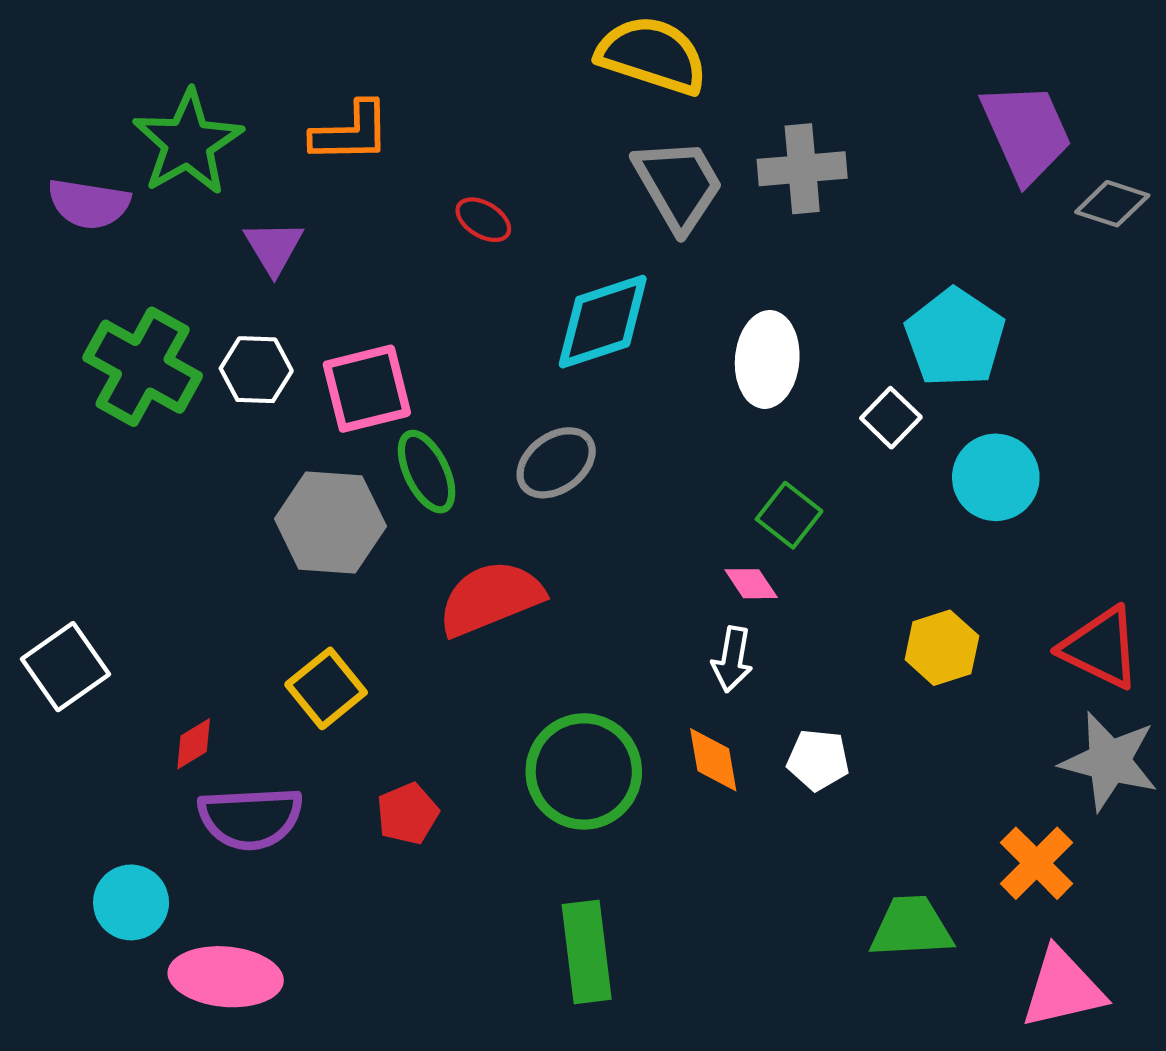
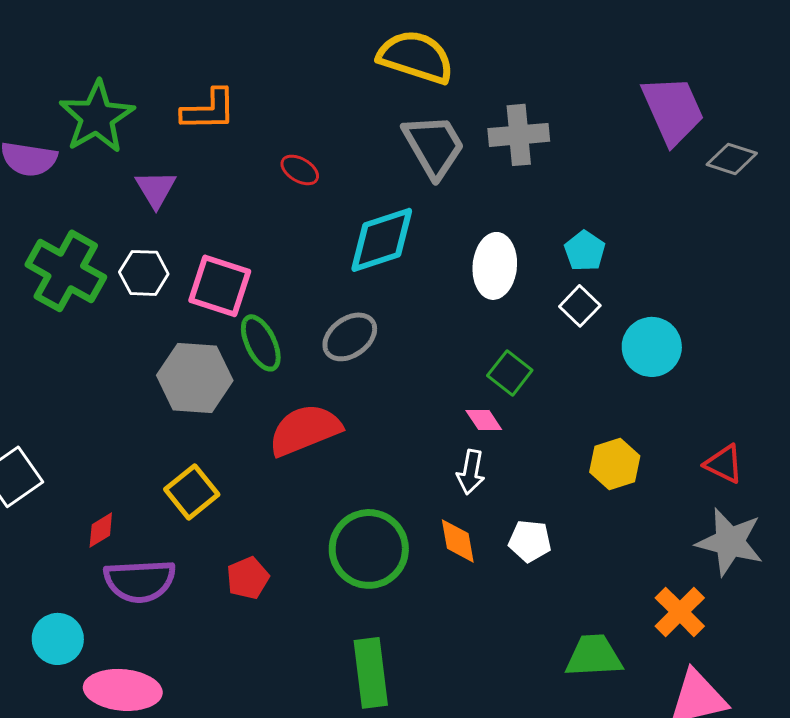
cyan pentagon: (955, 338) -> (585, 251), moved, size x0.6
pink square: (367, 389) -> (220, 286), turned 32
red triangle: (1101, 648) -> (724, 464), size x0.7

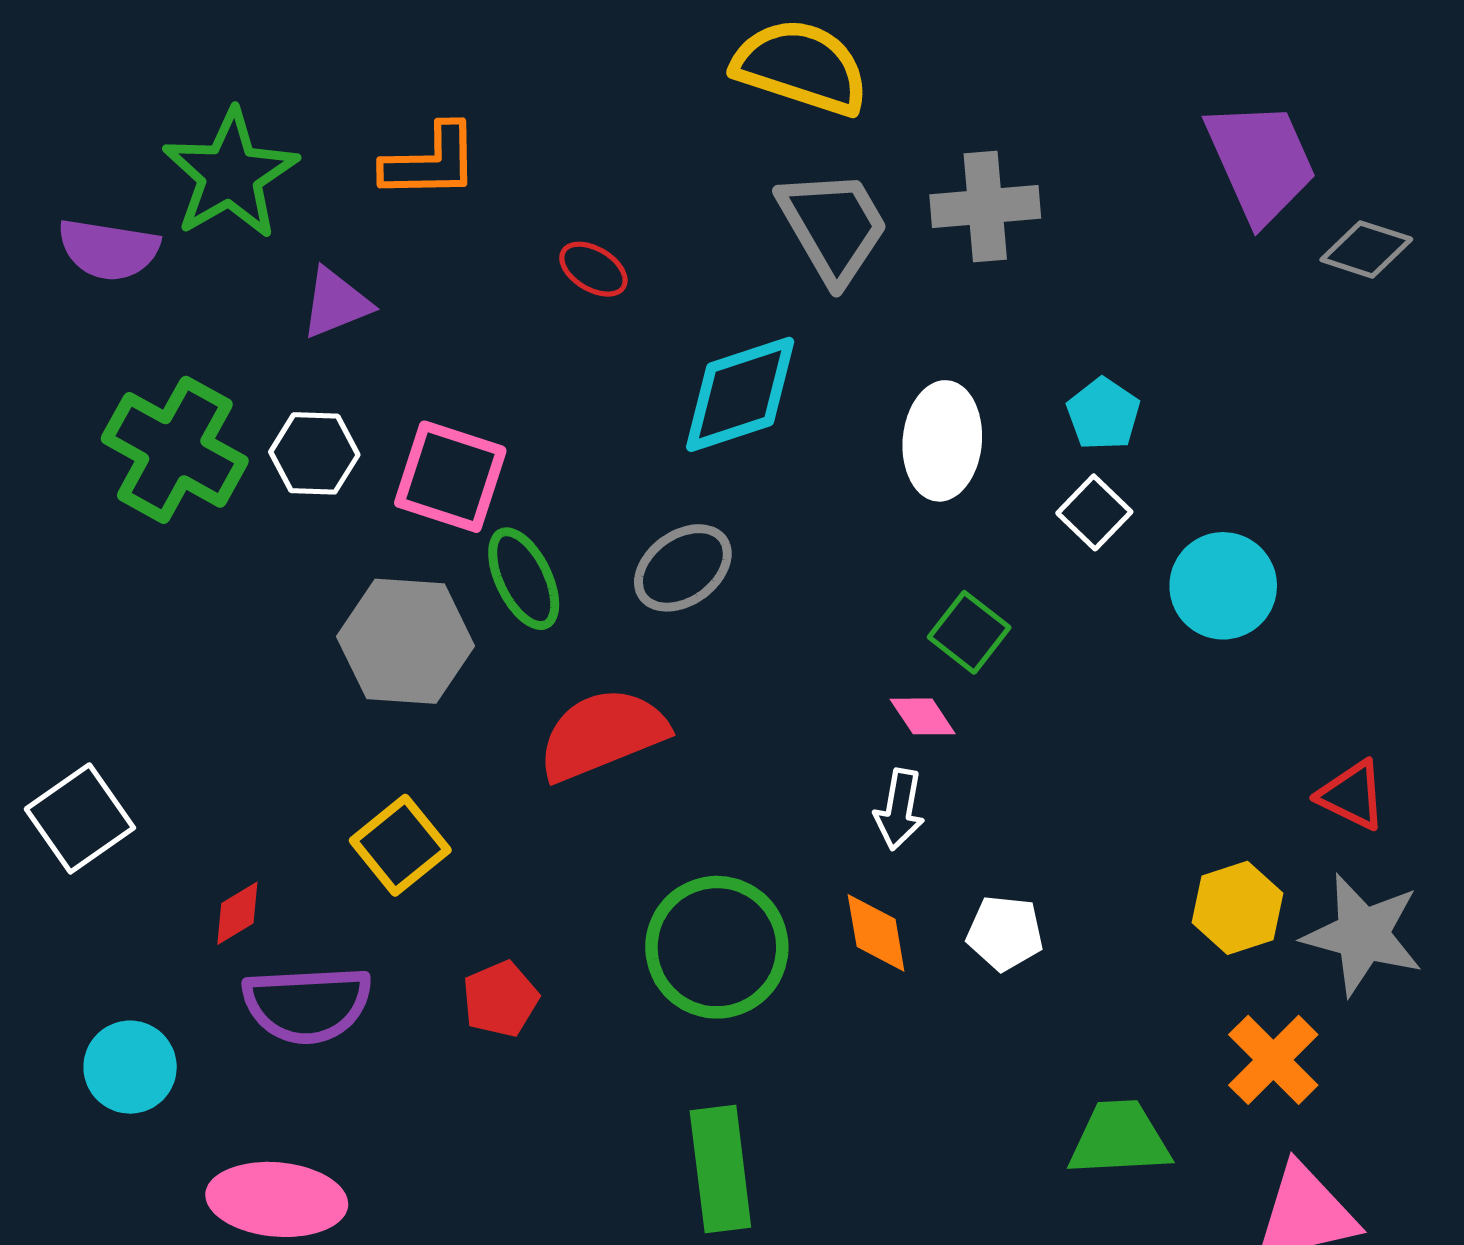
purple triangle: (156, 189) -> (336, 303), turned 39
yellow hexagon: (615, 464) -> (1237, 908), moved
cyan circle: (58, 639) -> (130, 1067), moved

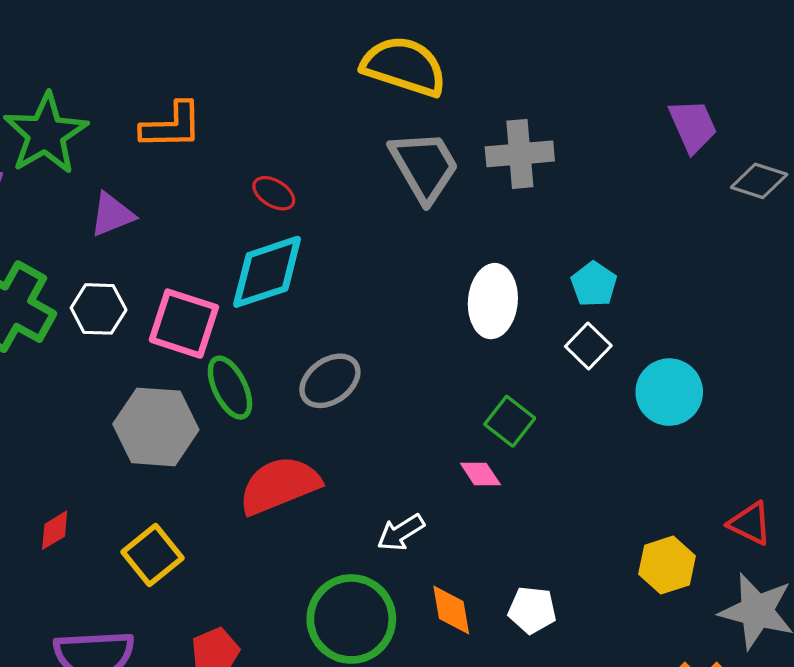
purple trapezoid: (1261, 162) -> (693, 126), size x0.7
cyan diamond: (740, 394) -> (267, 272), moved
white arrow: (899, 809) -> (401, 532), moved, turned 48
yellow hexagon: (1237, 908) -> (667, 565), moved
red diamond: (237, 913) -> (55, 530), moved

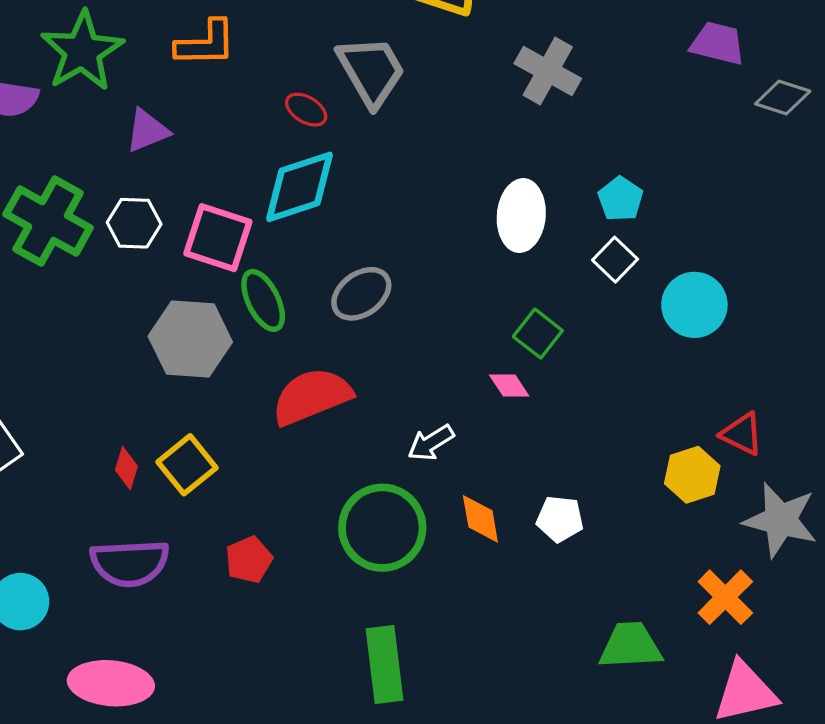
purple trapezoid: (693, 126) -> (718, 43), turned -52
gray cross: (520, 154) -> (548, 71), turned 34
gray trapezoid: (424, 166) -> (371, 71), moved
red triangle: (750, 524) -> (742, 434), moved
red diamond: (55, 530) -> (126, 468), moved, turned -42

